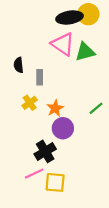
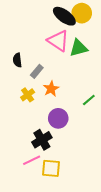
black ellipse: (70, 18) -> (64, 16), turned 45
gray rectangle: (40, 77) -> (37, 71), turned 40
orange star: (55, 108) -> (51, 89), moved

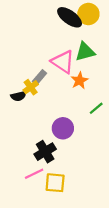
pink triangle: (58, 41) -> (63, 62), moved
black semicircle: (17, 60) -> (18, 96), moved, turned -96
orange star: (51, 89) -> (80, 81), moved
yellow cross: (28, 95) -> (31, 87), moved

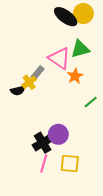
purple circle: (63, 128) -> (58, 134), moved
pink line: (34, 174) -> (44, 163), moved, turned -48
yellow square: (55, 183) -> (70, 163), moved

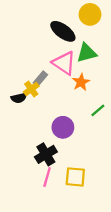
black ellipse: (66, 17) -> (63, 31), moved
purple circle: (58, 134) -> (63, 127), moved

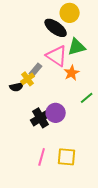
yellow circle: (90, 14) -> (70, 13), moved
black cross: (46, 154) -> (41, 118), moved

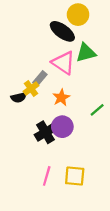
orange star: (72, 73) -> (61, 98), moved

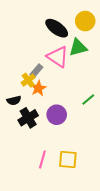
yellow circle: (78, 15) -> (85, 21), moved
black semicircle: (19, 98) -> (14, 100), moved
orange star: (61, 98) -> (38, 88), moved
black cross: (46, 132) -> (28, 118), moved

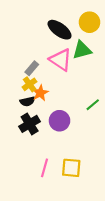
gray rectangle: (36, 71) -> (32, 68), moved
black semicircle: (14, 100) -> (27, 101), moved

